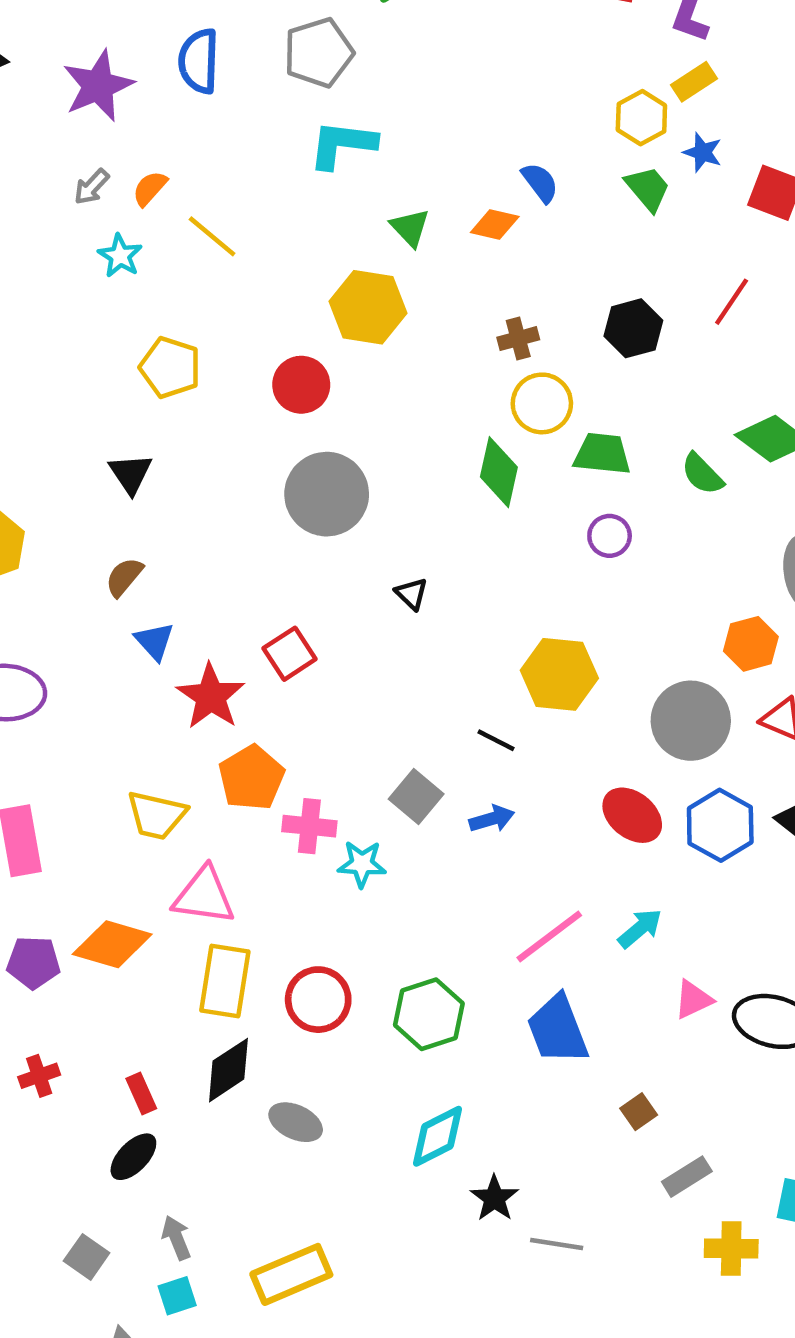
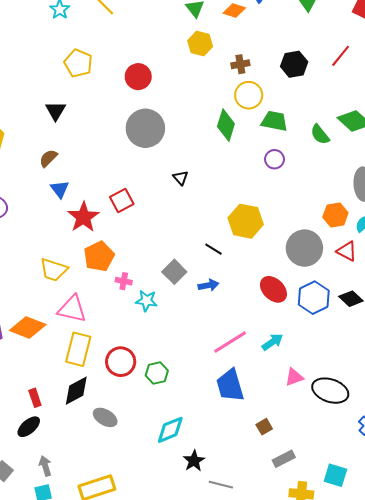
yellow hexagon: (368, 307) -> (200, 44), moved, size x0.7
pink cross: (309, 826) -> (124, 281), size x0.7
green hexagon: (429, 1014) -> (157, 373), moved, size x0.7

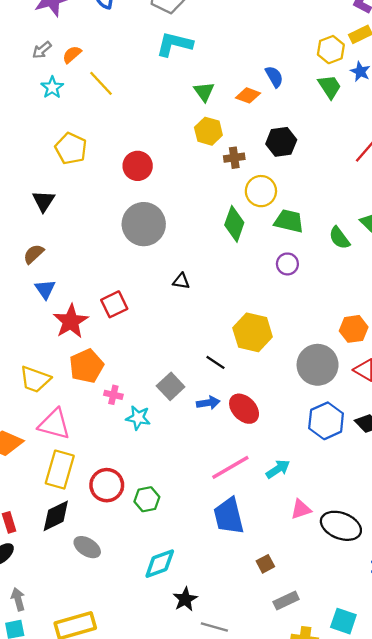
brown cross: (240, 64) -> (234, 158), moved
black hexagon: (294, 64) -> (281, 142), moved
black triangle: (181, 178) -> (181, 281), turned -42
red ellipse: (273, 289) -> (244, 409), moved

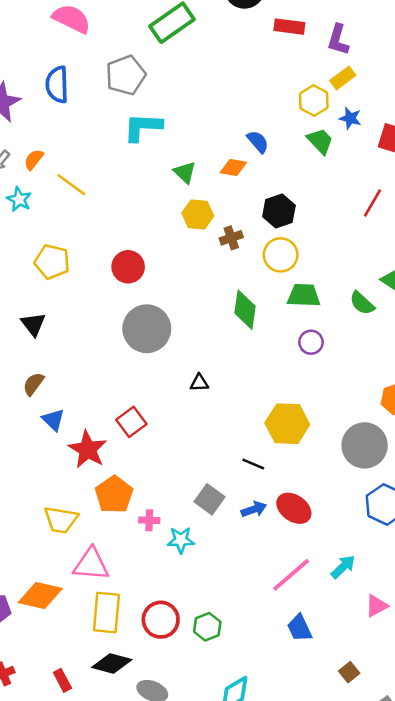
yellow circle: (261, 191) -> (281, 255), moved
black diamond: (56, 516) -> (112, 664), turned 52
blue trapezoid: (229, 516) -> (299, 628), size x0.7

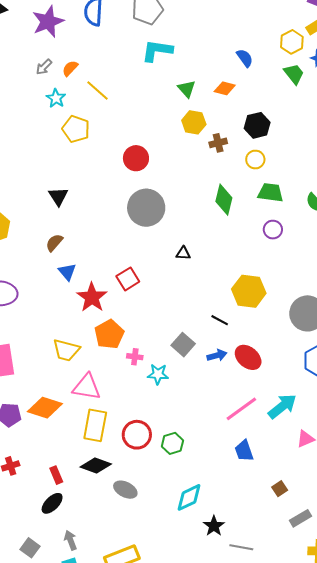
blue semicircle: (258, 142) -> (245, 58), moved
yellow circle: (281, 255) -> (255, 160), size x0.7
yellow pentagon: (52, 262) -> (76, 129), moved
cyan arrow: (343, 567) -> (282, 406), size x1.4

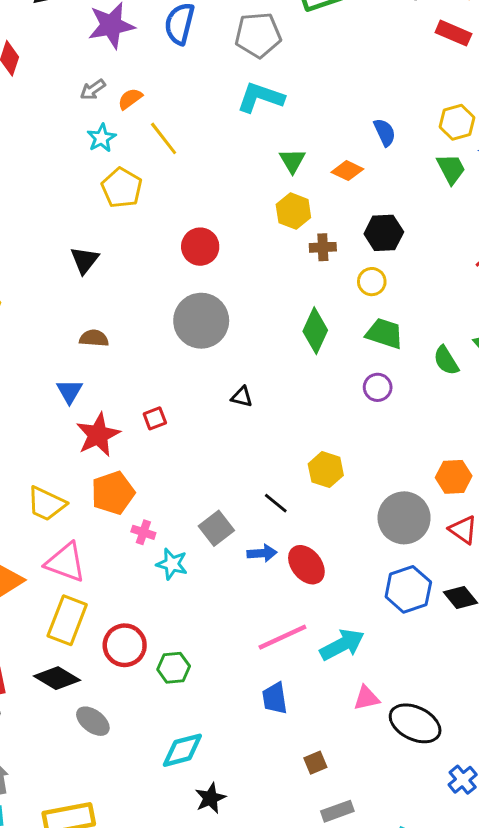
black triangle: (58, 196) -> (85, 260), moved
brown semicircle: (54, 243) -> (94, 338), moved, turned 42
red square: (128, 279) -> (155, 418), size x0.7
yellow hexagon: (249, 291) -> (326, 470), size x0.7

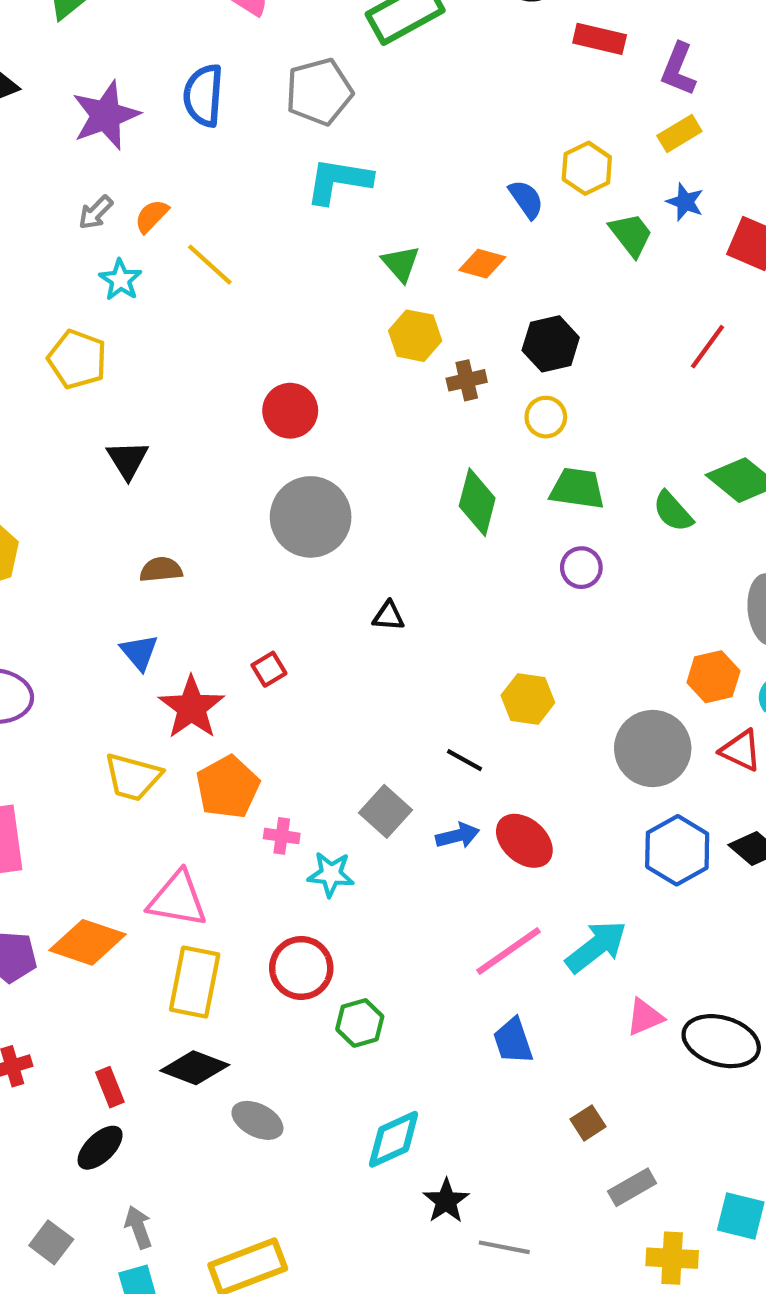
yellow hexagon: (457, 122) -> (587, 168), moved
yellow pentagon: (122, 188) -> (77, 359), moved
yellow trapezoid: (46, 504) -> (133, 777), moved
red circle: (125, 645) -> (301, 968), moved

